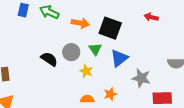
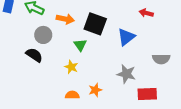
red arrow: (151, 17) -> (146, 13), moved
gray circle: (71, 52) -> (43, 35), moved
blue triangle: (119, 58) -> (126, 37), moved

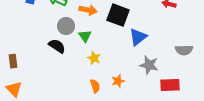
blue triangle: (126, 37) -> (138, 37), moved
green triangle: (80, 45) -> (85, 36), moved
orange semicircle: (72, 95) -> (95, 86), turned 72

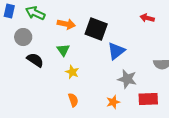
gray circle: (66, 26) -> (23, 37), moved
orange star: (118, 81) -> (113, 102), moved

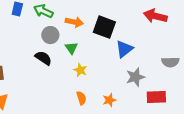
red arrow: (147, 18) -> (155, 16), size x1.6
gray circle: (23, 37) -> (50, 35), moved
gray star: (127, 79) -> (135, 77), turned -30
orange star: (113, 102) -> (109, 100), moved

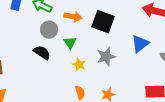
blue triangle: (124, 49) -> (140, 44), moved
gray star: (135, 77) -> (106, 57), moved

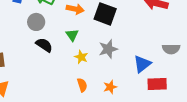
gray circle: (49, 30) -> (36, 22), moved
blue triangle: (140, 44) -> (142, 64), moved

